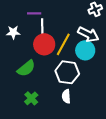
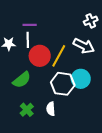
white line: (42, 26) -> (28, 40), moved
cyan circle: (85, 50) -> (81, 79), moved
white semicircle: (66, 96) -> (51, 109), moved

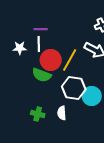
cyan circle: (81, 79) -> (92, 96), moved
green semicircle: (22, 80) -> (42, 75), moved, turned 60
green cross: (27, 110) -> (38, 114), turned -32

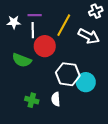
white star: (20, 48) -> (14, 22), moved
yellow line: (70, 60) -> (64, 25), moved
green semicircle: (42, 75) -> (22, 60), moved

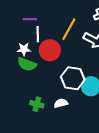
purple line: (35, 15) -> (30, 19), moved
white star: (14, 22) -> (24, 49), moved
white semicircle: (56, 99) -> (61, 103), turned 80

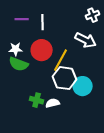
yellow line: (69, 29) -> (61, 60), moved
white line: (38, 34) -> (43, 22), moved
green cross: (37, 104) -> (37, 100), moved

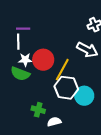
white line: (43, 22) -> (18, 42), moved
white star: (16, 49) -> (25, 60), moved
white semicircle: (53, 103) -> (54, 122), moved

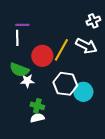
white star: (25, 60) -> (27, 81), moved
yellow line: (62, 70) -> (61, 50), moved
white semicircle: (54, 122) -> (37, 118), moved

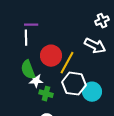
yellow line: (61, 50) -> (67, 63), moved
green semicircle: (19, 70) -> (28, 70), turned 48
green cross: (37, 106) -> (46, 94), moved

